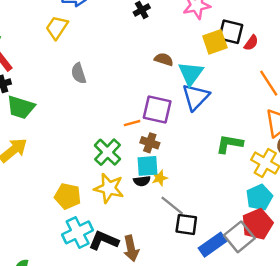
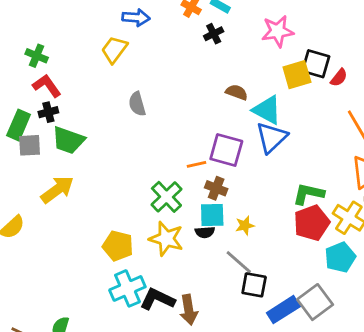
cyan triangle: (191, 73) -> (267, 110), turned -40
yellow star: (160, 178) -> (245, 226), moved
red pentagon: (257, 224) -> (312, 223), moved

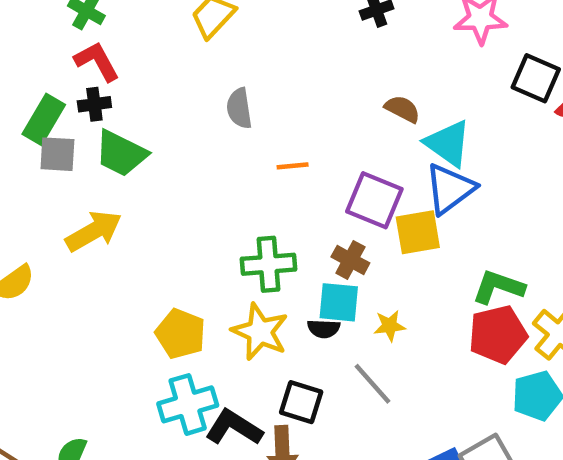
yellow square: (297, 75) -> (418, 232), moved
orange line: (197, 164) -> (293, 166), moved
green cross: (166, 197) -> (269, 264), turned 32
black square: (254, 285) -> (301, 402), moved

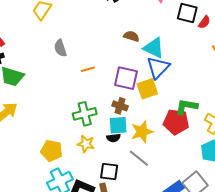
yellow star: (390, 326) -> (142, 132), size x1.6
yellow star: (260, 332) -> (86, 144), size x0.7
red pentagon: (498, 334) -> (176, 122), moved, turned 30

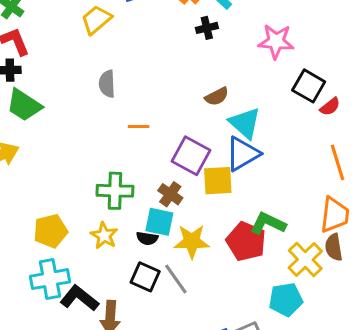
brown semicircle: (131, 36) -> (217, 96), turned 119
yellow pentagon: (52, 151) -> (51, 231), turned 30
black square: (109, 171) -> (145, 277), moved

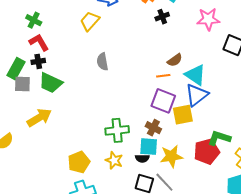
orange line: (139, 126) -> (163, 76), moved
red pentagon: (246, 241) -> (207, 152), turned -30

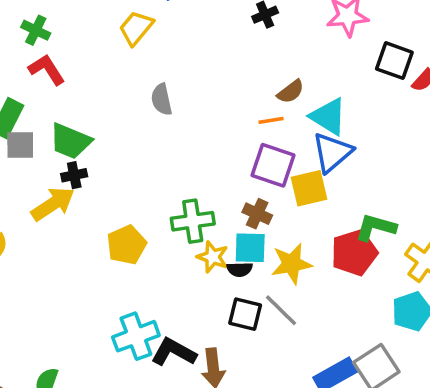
black cross: (38, 61) -> (74, 175), moved
yellow star: (114, 160) -> (213, 257), moved
yellow pentagon: (79, 162) -> (127, 245), moved

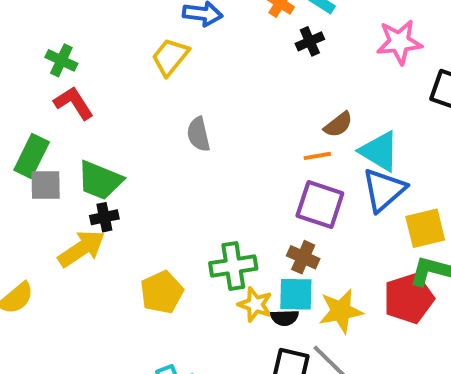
yellow square: (309, 188) -> (425, 228), moved

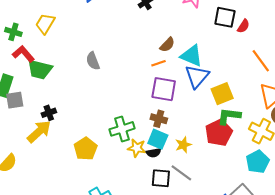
yellow trapezoid: (170, 57) -> (45, 24), moved
green trapezoid: (100, 180) -> (40, 69), moved
cyan square: (296, 294) -> (158, 139), turned 30
yellow star: (341, 311) -> (183, 145), size x0.7

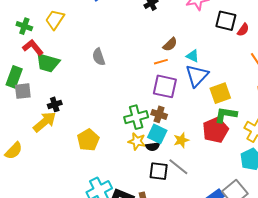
cyan triangle: (191, 56) -> (193, 56), size x0.6
green cross: (122, 129) -> (136, 117), moved

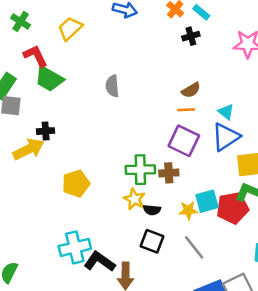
green cross: (24, 26) -> (21, 21), moved
brown semicircle: (170, 44) -> (191, 90), moved
brown cross: (159, 114) -> (169, 173), turned -35
cyan square: (157, 134) -> (207, 201), moved, turned 36
gray line: (178, 167) -> (194, 247), moved

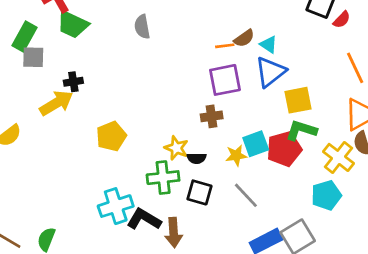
brown semicircle: (191, 90) -> (244, 38), moved
purple square: (184, 141) -> (225, 80), turned -32
green cross: (140, 170) -> (163, 178), moved

